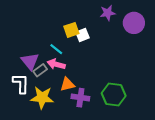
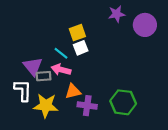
white square: (82, 35) -> (81, 48), moved
gray rectangle: (40, 70) -> (44, 76), turned 32

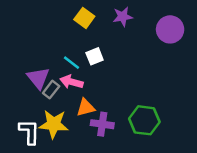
purple star: (117, 14) -> (123, 17), moved
yellow square: (77, 33) -> (84, 18), moved, turned -35
gray rectangle: (44, 76) -> (51, 90), turned -48
white L-shape: (23, 90) -> (29, 132), moved

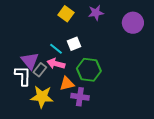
green hexagon: (144, 120) -> (89, 70), moved
white L-shape: (29, 132) -> (23, 76), moved

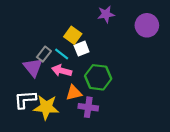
yellow square: (66, 14) -> (73, 35), moved
gray rectangle: (40, 70) -> (44, 54), moved
white L-shape: (23, 76) -> (25, 99), moved, turned -95

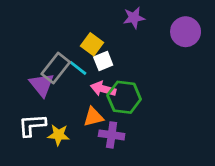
gray rectangle: (44, 54) -> (56, 68), size x1.5
pink arrow: (62, 71) -> (103, 89), moved
yellow star: (46, 107) -> (59, 135), size x0.7

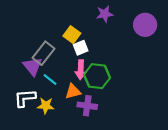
cyan line: (78, 68) -> (50, 79), moved
pink arrow: (103, 89) -> (81, 70), turned -102

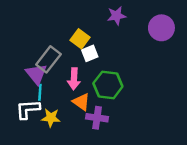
pink arrow: (81, 70) -> (74, 79), moved
cyan line: (50, 79) -> (40, 92), moved, turned 56
orange triangle: (73, 91) -> (81, 102), turned 49

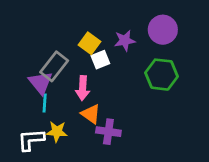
purple star: (116, 16) -> (125, 41), moved
purple circle: (161, 28) -> (163, 30), moved
green hexagon: (108, 85) -> (161, 75), moved
white L-shape: (28, 109) -> (31, 140), moved

